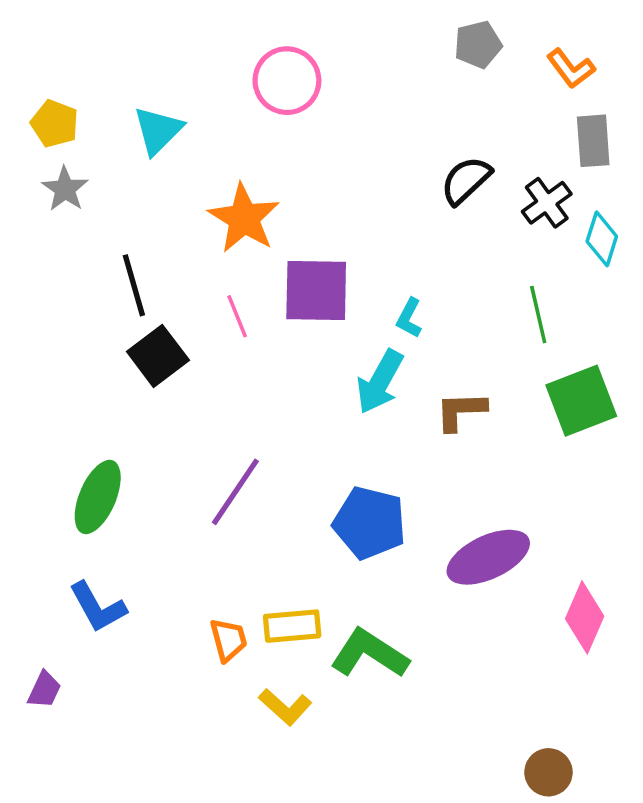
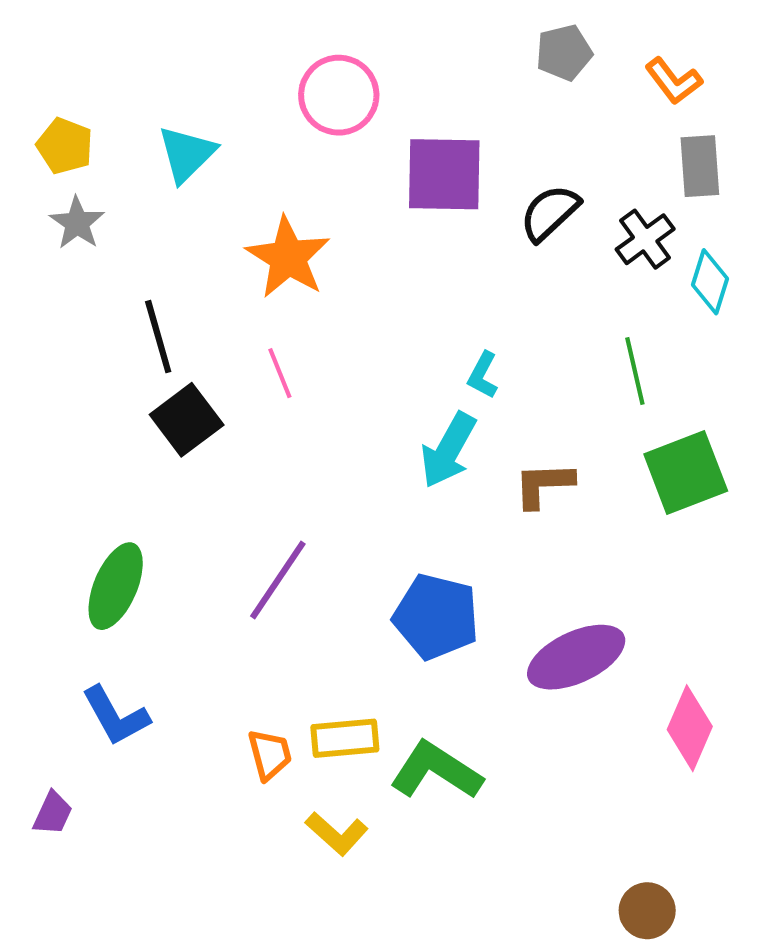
purple square: (316, 291) -> (444, 174), moved

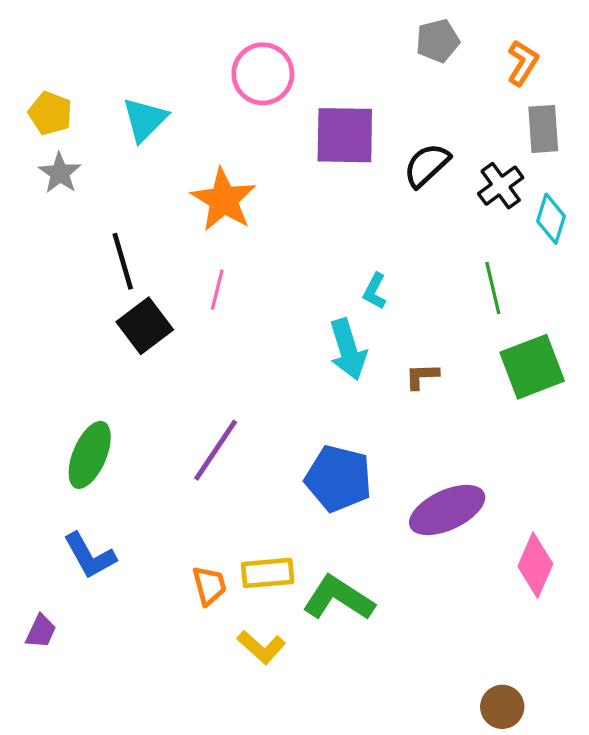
orange L-shape: (674, 81) -> (523, 63), turned -111
pink line: (280, 373) -> (217, 290), turned 36
cyan arrow: (448, 450) -> (348, 349), turned -46
brown L-shape: (544, 485) -> (422, 376), size x0.7

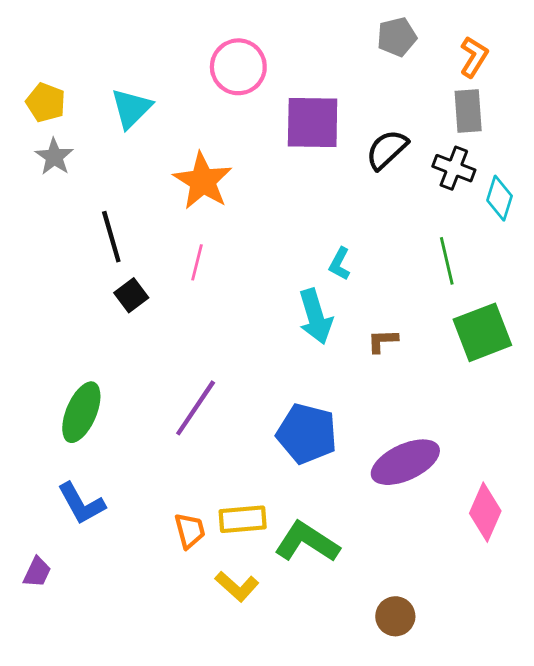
gray rectangle: (543, 129) -> (468, 111), moved
black cross: (501, 186) -> (454, 168), turned -33
black square: (145, 326) -> (131, 295), size x0.7
brown circle: (502, 707) -> (395, 616), moved

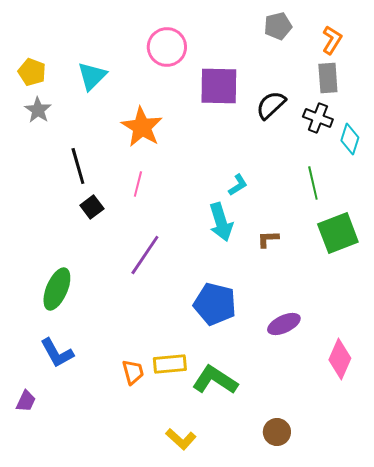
cyan L-shape: (340, 264) -> (238, 185), turned -150
purple line: (196, 408) -> (145, 255), moved
purple ellipse: (405, 462) -> (284, 324), size x0.7
yellow L-shape: (237, 586) -> (181, 439), moved

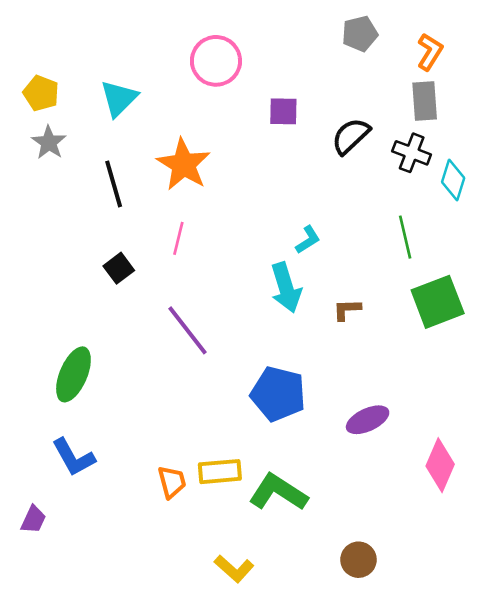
purple square: (219, 86) -> (283, 111), size x0.6
black line: (78, 166) -> (114, 184), moved
purple line: (145, 255) -> (187, 330), turned -72

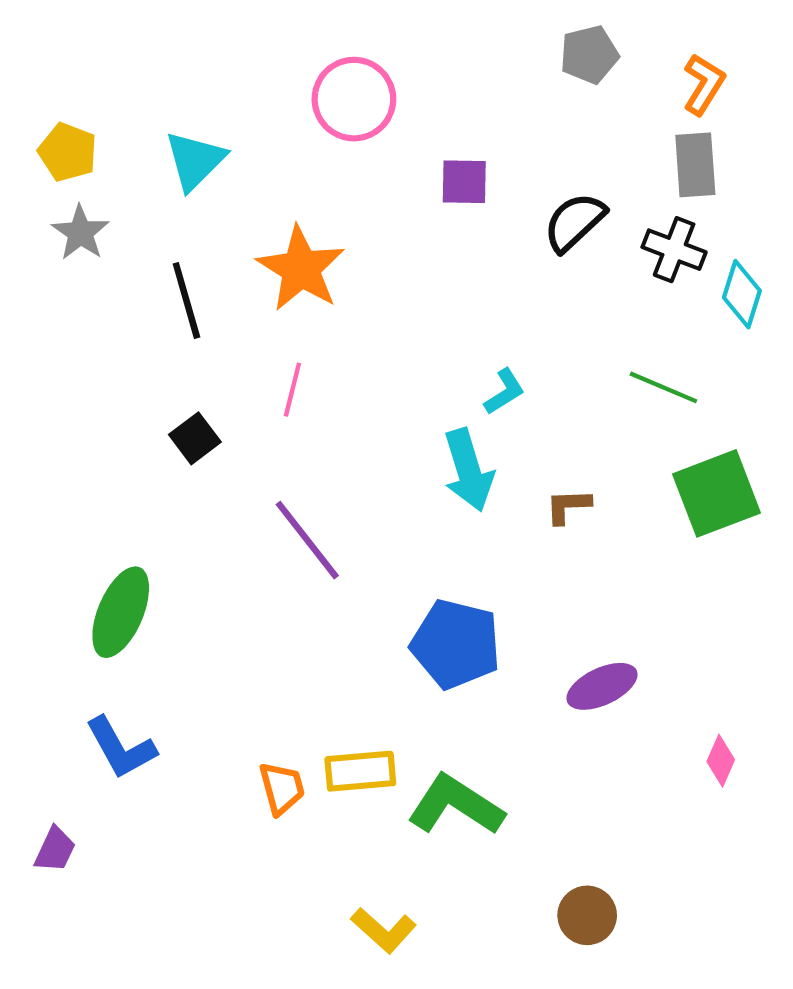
green line: (405, 237) -> (663, 387), turned -54
pink diamond: (440, 465) -> (721, 761), size x0.6

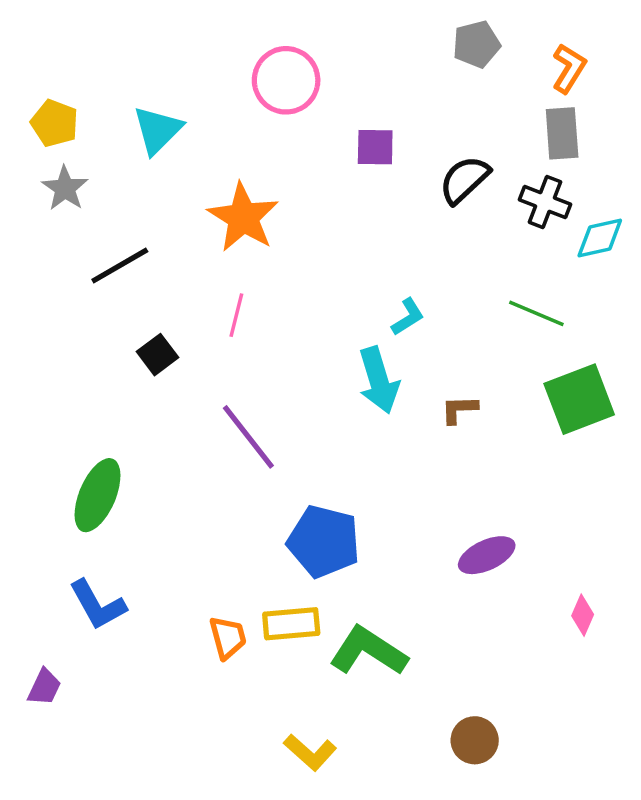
cyan diamond: (742, 294) -> (600, 238), turned 60
black line: (186, 301) -> (120, 265), moved, turned 76
blue pentagon: (456, 644) -> (324, 541), moved

